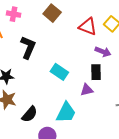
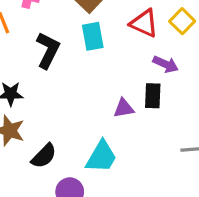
cyan rectangle: (59, 72) -> (93, 36), moved, turned 42
purple triangle: (87, 90) -> (124, 108), moved

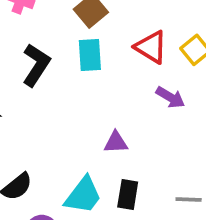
black rectangle: (153, 96) -> (128, 194), moved

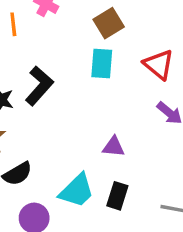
black L-shape: (36, 65) -> (39, 86), moved

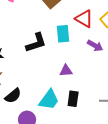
cyan rectangle: (102, 63) -> (63, 34), moved
black L-shape: (39, 86) -> (36, 43), moved, turned 40

